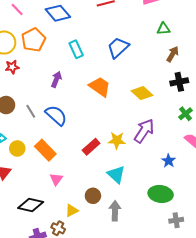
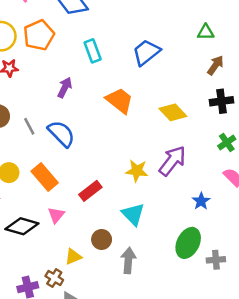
red rectangle: (91, 147) -> (90, 191), moved
green ellipse: (161, 194) -> (188, 243), turned -75
black diamond: (31, 205) -> (22, 226), moved
gray cross: (176, 220) -> (216, 260), moved

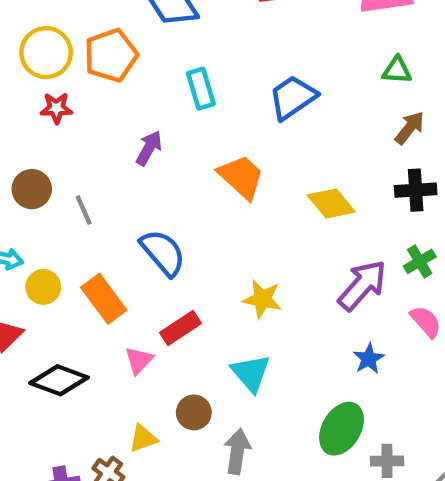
blue semicircle: (61, 134) -> (163, 253), moved
purple arrow: (172, 161) -> (362, 285), moved
pink triangle: (56, 215) -> (139, 360), moved

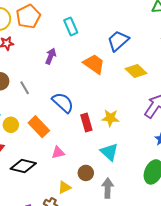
blue trapezoid: (293, 97) -> (118, 41), moved
red rectangle: (180, 328) -> (86, 123), moved, turned -66
pink triangle: (139, 360) -> (58, 153), turned 40

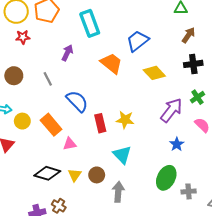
cyan rectangle: (71, 26) -> (90, 23), size x1.4
gray line: (25, 88) -> (48, 79), moved
pink triangle: (58, 153) -> (70, 144), moved
black diamond: (23, 166) -> (47, 173), moved
yellow triangle: (64, 187) -> (75, 175), moved, turned -32

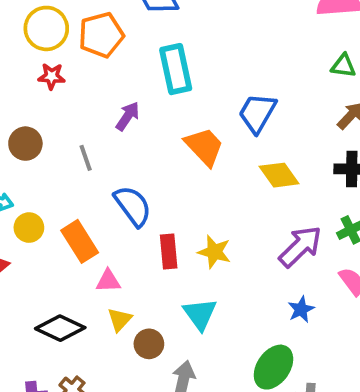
blue trapezoid: (138, 41) -> (257, 113), turned -30
yellow triangle: (75, 175) -> (120, 320), moved

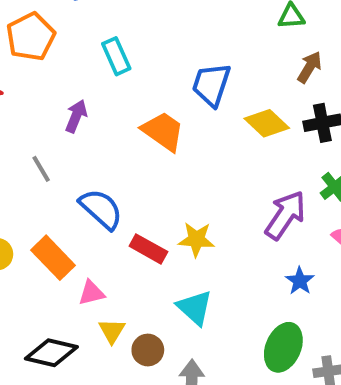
cyan rectangle: (176, 69) -> (116, 56), size x0.7
yellow diamond: (279, 175) -> (267, 123), moved
red rectangle: (169, 252) -> (148, 249), turned -44

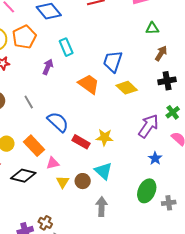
purple arrow: (76, 116) -> (48, 67), moved
yellow diamond: (267, 123) -> (127, 88), moved
brown circle: (148, 350) -> (83, 181), moved
black diamond: (51, 353) -> (23, 176), moved

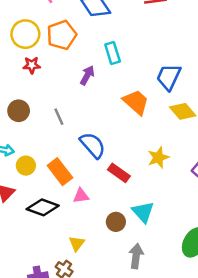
yellow star: (105, 137) -> (158, 157), moved, turned -30
yellow triangle: (63, 182) -> (77, 244), moved

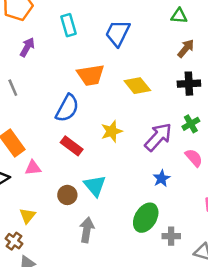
purple arrow: (87, 75) -> (27, 47), moved
blue trapezoid: (169, 77) -> (118, 33), moved
orange trapezoid: (136, 102) -> (91, 75), turned 128
blue semicircle: (93, 145) -> (67, 108), moved, turned 68

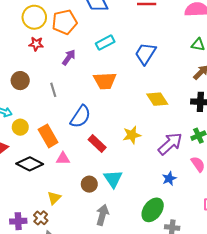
cyan rectangle: (68, 25) -> (105, 43), turned 72
orange trapezoid: (91, 75) -> (105, 81), moved
blue semicircle: (67, 108) -> (80, 117), moved

